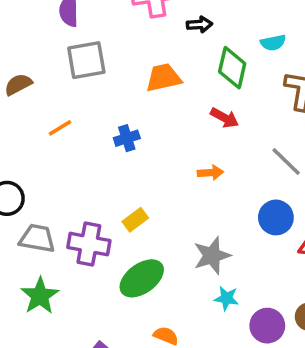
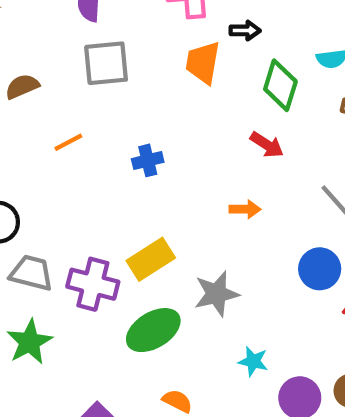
orange trapezoid: (163, 78) -> (203, 63), moved, turned -72
yellow rectangle: (135, 220) -> (151, 259), size x1.5
gray star: (212, 256) -> (217, 294), moved

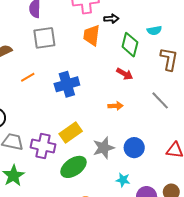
blue cross: (148, 160) -> (67, 84), size x1.6
blue circle: (320, 269) -> (134, 148), moved

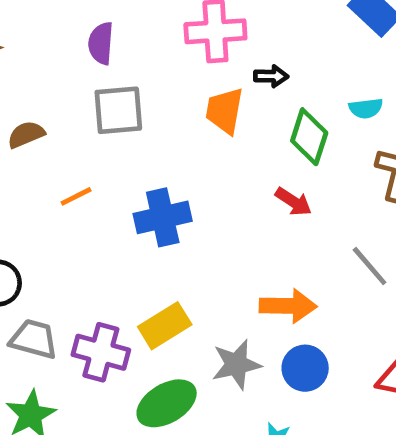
orange arrow: (115, 106) -> (288, 306), moved, size x1.6

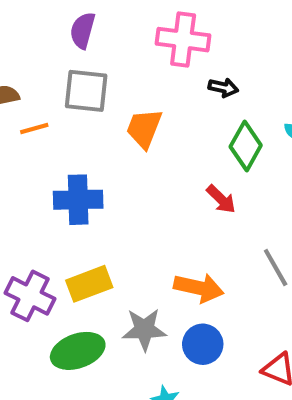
orange trapezoid: (224, 111) -> (144, 128), moved
orange line: (76, 196) -> (34, 129), moved
blue cross: (163, 217) -> (78, 200), moved

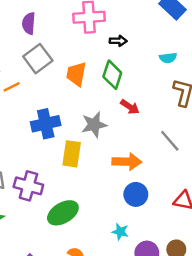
gray square: (86, 91) -> (38, 59), turned -32
green diamond: (246, 146) -> (112, 75), moved
yellow rectangle: (89, 284) -> (72, 154), moved, turned -50
gray star: (144, 329) -> (94, 125), moved

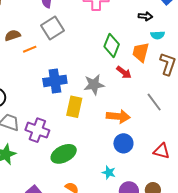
black arrow: (118, 41) -> (145, 16), moved
orange trapezoid: (76, 74) -> (141, 52), moved

